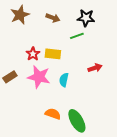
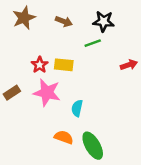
red arrow: (95, 68) -> (129, 65), moved
cyan semicircle: (64, 80) -> (77, 108), moved

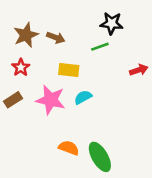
brown star: (24, 18) -> (26, 35), moved
brown arrow: (64, 21) -> (56, 38), moved
red star: (40, 65) -> (21, 67), moved
cyan semicircle: (77, 108) -> (83, 97), moved, turned 49

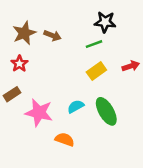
yellow rectangle: (69, 70) -> (96, 71), moved, turned -42
cyan semicircle: (83, 97) -> (76, 106), moved
pink star: (51, 100) -> (39, 113), moved
green ellipse: (100, 157) -> (106, 111), moved

